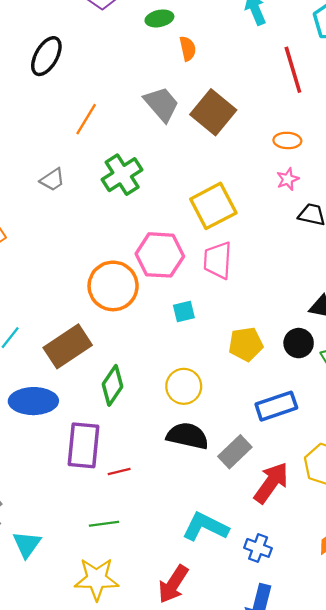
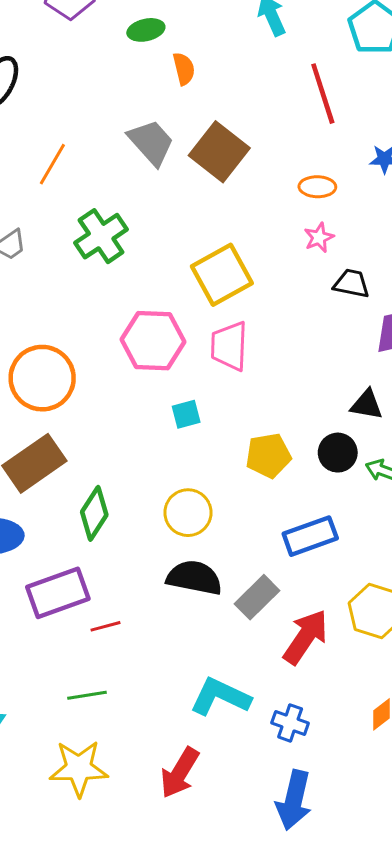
orange circle: (113, 286) -> (42, 378), moved
purple rectangle: (83, 445) -> (58, 593), turned 66

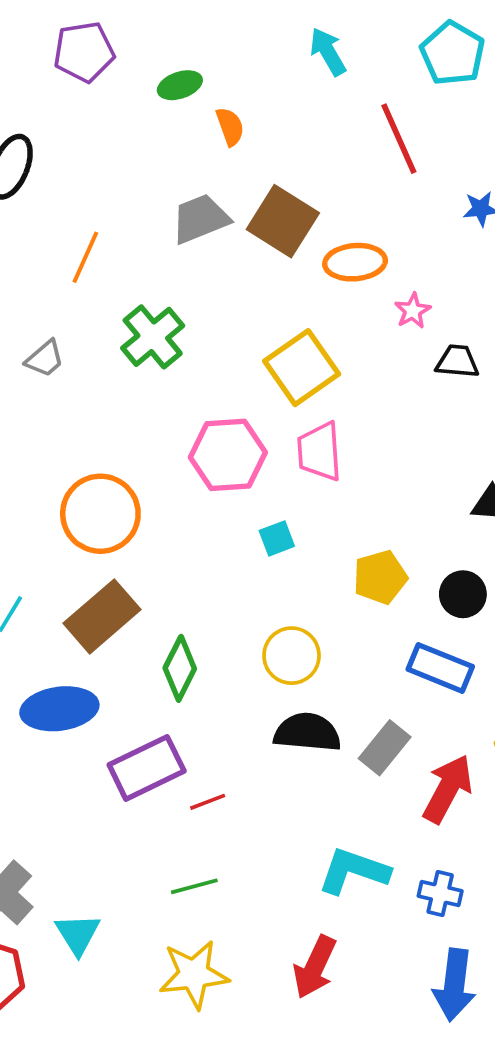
gray trapezoid: (151, 142) -> (200, 219), turned -64
orange ellipse: (317, 187) -> (355, 262), moved, size x1.4
black circle: (338, 453) -> (463, 594), moved
blue rectangle: (310, 536) -> (440, 668), turned 48

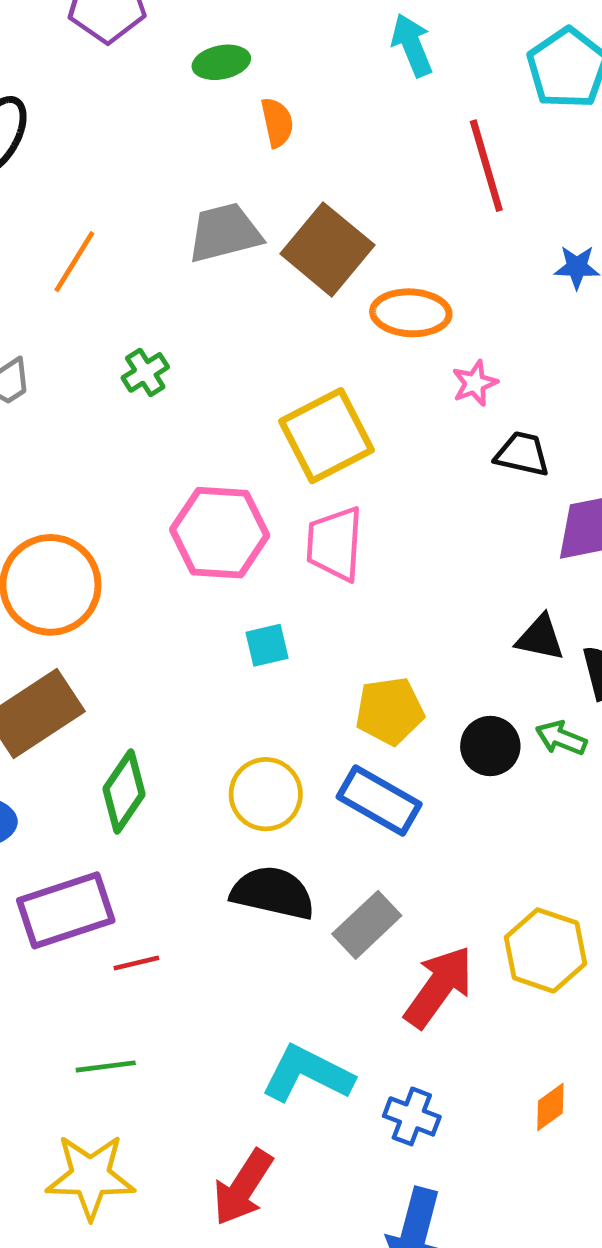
green cross: (153, 337) -> (145, 372), size x0.6
blue rectangle: (440, 668) -> (379, 800), moved

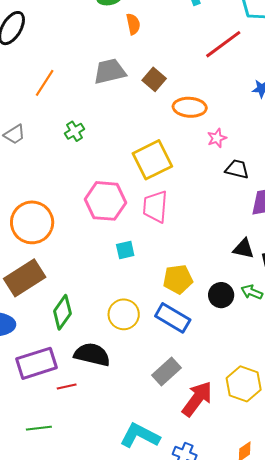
red line: (486, 166) -> (223, 44), turned 69
brown square: (327, 249) -> (154, 79), size x0.6
black semicircle: (273, 893) -> (92, 355), moved
green line: (106, 1066) -> (39, 428), moved

